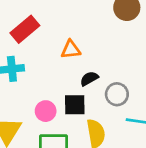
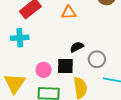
orange triangle: (71, 50) -> (69, 12), moved

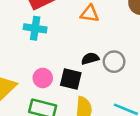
cyan cross: (20, 38) -> (35, 28), moved
gray circle: (97, 59) -> (114, 62), moved

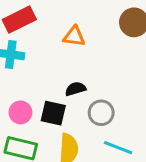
gray circle: (114, 62) -> (101, 113), moved

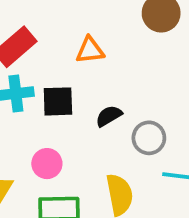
black square: (53, 113) -> (58, 101), moved

